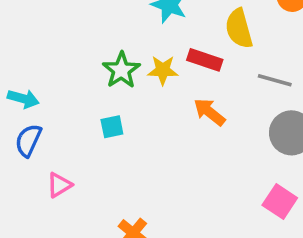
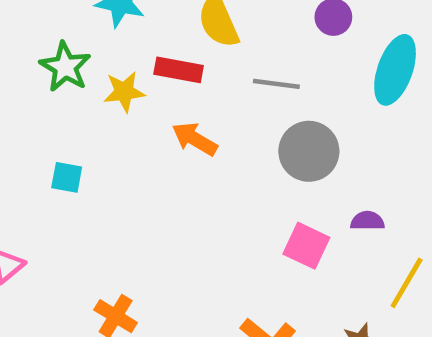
green star: (121, 70) -> (65, 67), moved
cyan square: (112, 127) -> (67, 177), turned 30

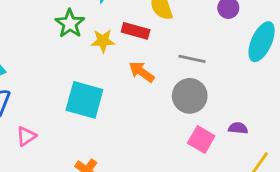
gray line: (276, 84) -> (192, 59), moved
gray circle: (309, 151) -> (190, 96), moved
cyan square: (67, 177) -> (84, 100), moved, size x2.0

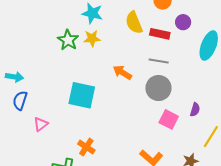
red rectangle: (136, 31) -> (160, 34), moved
yellow star: (103, 41) -> (92, 38), moved
purple semicircle: (238, 128) -> (195, 110), turned 104

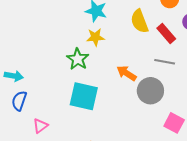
red rectangle: (160, 34) -> (166, 33), turned 36
green star: (68, 40) -> (78, 59), moved
gray circle: (158, 88) -> (150, 91), moved

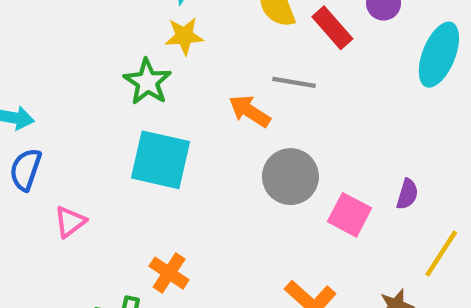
gray line: (165, 62) -> (294, 82), moved
gray circle: (150, 91) -> (290, 177), moved

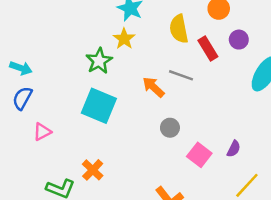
yellow star: (184, 36) -> (124, 39), turned 30
gray circle: (290, 177) -> (170, 128), size x0.6

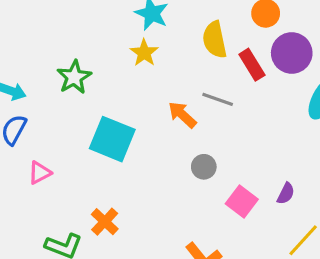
purple circle: (239, 40) -> (292, 53), size x1.6
green star: (99, 61) -> (74, 77), moved

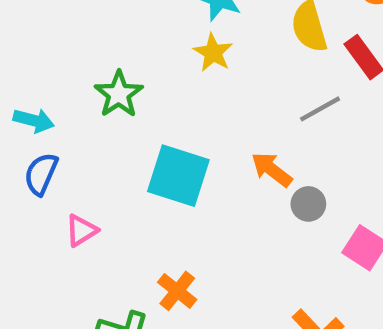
gray line: (218, 99) -> (320, 109), turned -44
orange arrow: (182, 115) -> (272, 170), moved

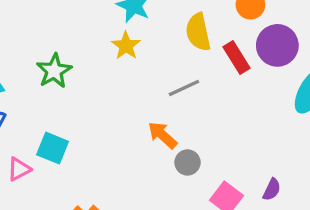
gray line: (320, 109) -> (184, 88), moved
cyan square: (178, 176) -> (53, 148), moved, size x0.7

